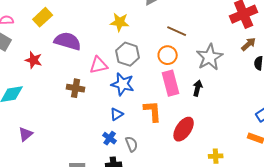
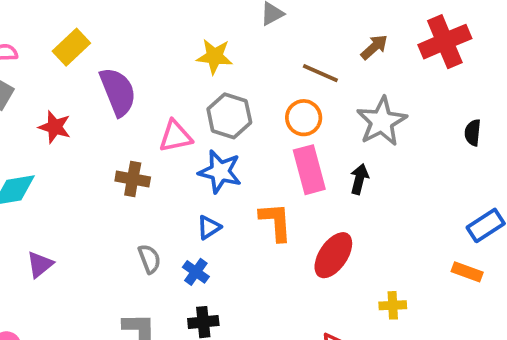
purple semicircle: (68, 41) -> (118, 92), turned 52
brown arrow: (249, 44) -> (374, 47), moved
gray semicircle: (132, 144) -> (149, 259), moved

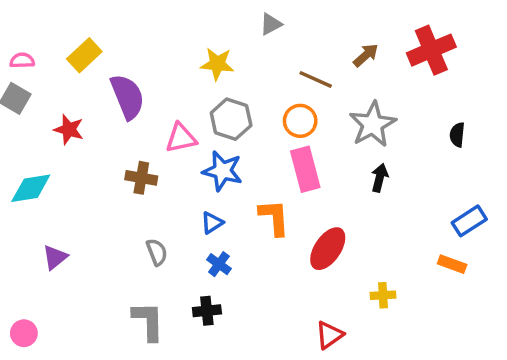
black arrow: (359, 179) -> (380, 178), moved
blue cross: (196, 272) -> (219, 264), moved

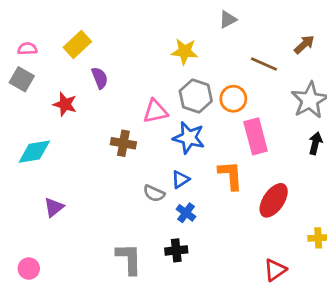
purple semicircle: (127, 97) -> (100, 78), moved, size x0.6
orange circle: (300, 121) -> (233, 99), moved
gray semicircle: (157, 252) -> (154, 193), moved, turned 135

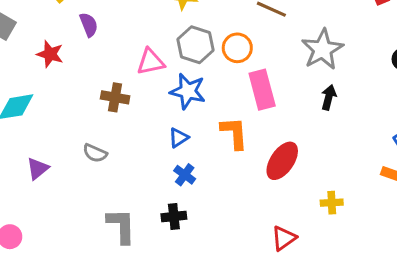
gray semicircle: (154, 193) -> (95, 153), moved

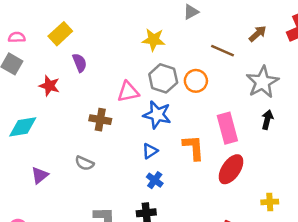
pink rectangle: (262, 90) -> (227, 128), moved

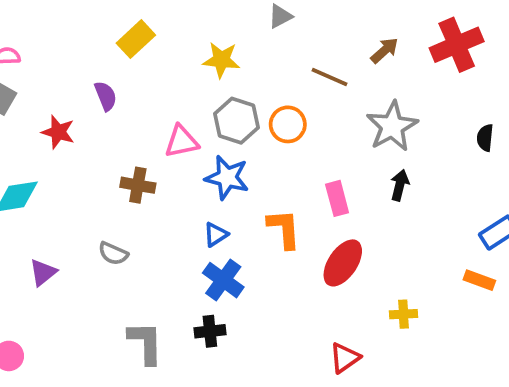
yellow rectangle: (60, 34) -> (136, 39), moved
pink rectangle: (227, 128) -> (337, 198), size x0.7
blue cross: (155, 180) -> (223, 280), size x1.5

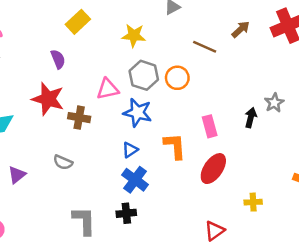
gray star: (392, 126) -> (274, 103), moved, size x0.6
red star: (58, 132) -> (48, 99), moved, size x1.5

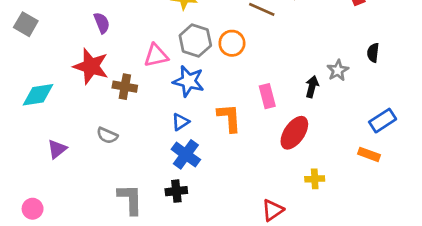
red ellipse: (213, 169) -> (294, 133), moved

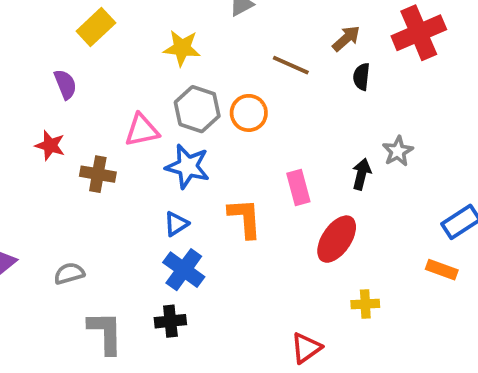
black semicircle: (373, 53) -> (361, 77), moved
red star: (91, 66) -> (50, 145), size x0.6
gray semicircle: (107, 135) -> (69, 273), moved, turned 140

